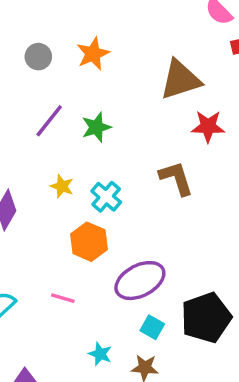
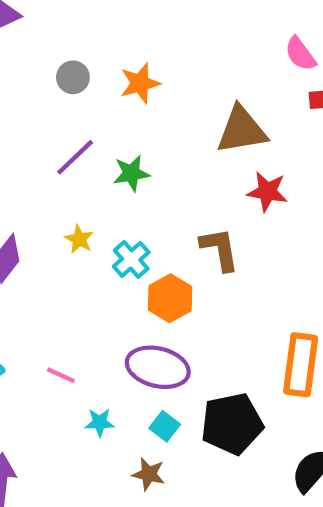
orange hexagon: (89, 242) -> (170, 298), moved
purple ellipse: (140, 281) -> (158, 367), turned 33
cyan star: (100, 354) -> (100, 422), moved, turned -30

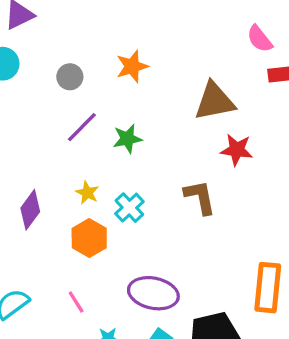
gray circle: (73, 77) -> (70, 77), moved
orange hexagon: (170, 298) -> (89, 238), moved
pink line: (61, 375) -> (76, 302), turned 35

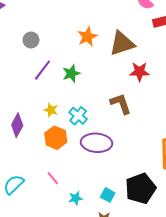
orange star: (132, 66) -> (87, 37), moved
purple ellipse: (153, 293) -> (96, 143), moved

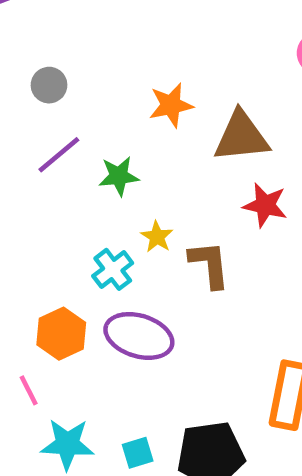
yellow star: (51, 110) -> (157, 237), moved
orange hexagon: (56, 138) -> (61, 334), moved
cyan square: (108, 195) -> (138, 453), turned 32
cyan star: (76, 198) -> (67, 444), size x1.6

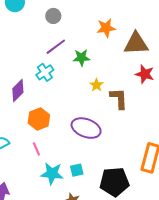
cyan cross: (113, 269) -> (45, 72), moved
orange hexagon: (61, 334) -> (39, 119), moved
cyan square: (138, 453) -> (77, 170), moved

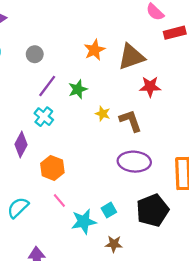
purple ellipse: (86, 128) -> (134, 162), moved

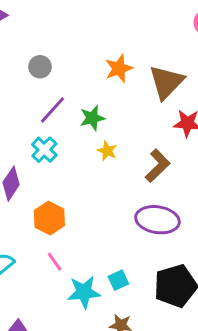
brown triangle: (131, 57) -> (166, 82), turned -32
yellow star: (103, 114) -> (107, 151), moved
brown L-shape: (131, 121) -> (158, 166), turned 60

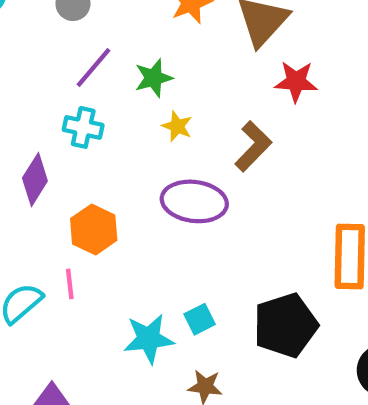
cyan cross: (44, 150) -> (83, 127), turned -30
purple ellipse: (157, 220) -> (194, 201), moved
pink line: (55, 262) -> (70, 284), moved, turned 30

